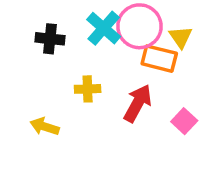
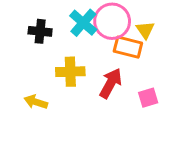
yellow cross: (88, 89) -> (70, 72), size x1.4
pink square: (184, 121) -> (148, 98), turned 30

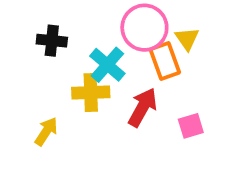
cyan cross: (83, 23) -> (107, 65), moved
orange rectangle: (128, 47) -> (165, 61), turned 56
yellow arrow: (36, 102) -> (46, 131), turned 105

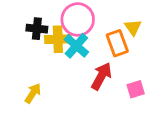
pink circle: (144, 28) -> (78, 19), moved
yellow cross: (91, 93) -> (58, 39), moved

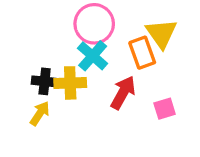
yellow triangle: (133, 27) -> (161, 33), size x1.5
black cross: (37, 29) -> (45, 81), moved
yellow cross: (58, 39) -> (70, 83), moved

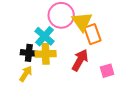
yellow triangle: (161, 33) -> (82, 22), moved
cyan cross: (93, 56) -> (44, 36), moved

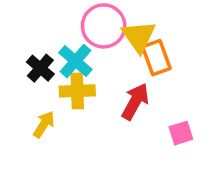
black cross: (29, 53) -> (40, 68), moved, turned 35
pink square: (107, 71) -> (181, 133), moved

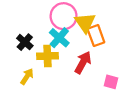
cyan cross: (75, 61) -> (59, 38), moved
pink square: (181, 133) -> (111, 82), turned 32

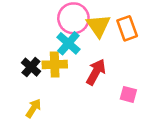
orange rectangle: (96, 36) -> (127, 28), moved
black cross: (25, 42) -> (31, 67), moved
yellow arrow: (27, 76) -> (33, 108), moved

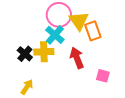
orange rectangle: (127, 28) -> (93, 31), moved
red arrow: (96, 72) -> (77, 58), turned -50

